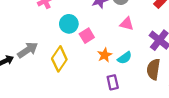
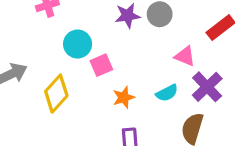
pink triangle: (127, 24) -> (185, 56), moved
cyan semicircle: (125, 58) -> (167, 93), moved

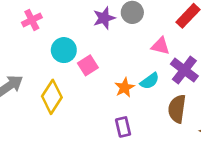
orange star: (124, 97) -> (125, 88), moved

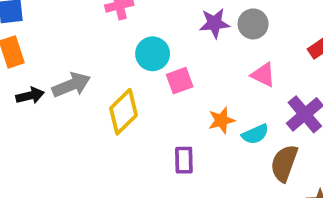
pink triangle: (160, 46) -> (263, 75), moved
cyan semicircle: (150, 81) -> (255, 134), moved
purple rectangle: (123, 127) -> (184, 160), moved

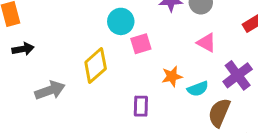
gray arrow: (71, 85) -> (50, 90), moved

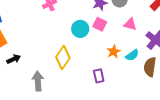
cyan circle: (121, 21) -> (80, 29), moved
pink square: (141, 44) -> (100, 24), moved, turned -32
gray arrow: (50, 90) -> (38, 81), turned -60

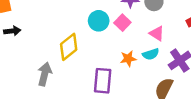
cyan semicircle: (132, 55) -> (151, 54), moved
purple rectangle: (99, 76) -> (103, 81), size x1.5
gray arrow: (38, 81) -> (45, 74), moved

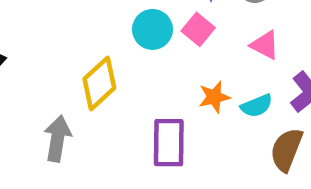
cyan semicircle: (151, 54) -> (257, 106), moved

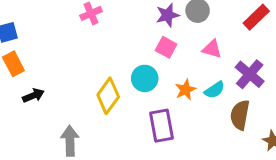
cyan circle: (152, 29) -> (145, 78), moved
gray arrow: (58, 139) -> (70, 141), moved

